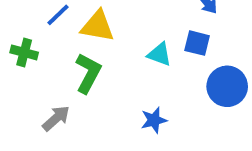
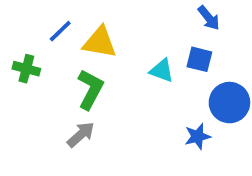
gray arrow: (56, 118) -> (81, 135), moved
blue star: (154, 120) -> (197, 136), moved

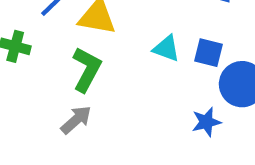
blue square: (199, 59) -> (208, 53), moved

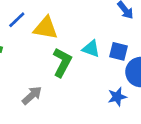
green L-shape: (87, 69) -> (62, 62), moved

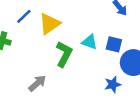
yellow triangle: (46, 28) -> (49, 24), turned -45

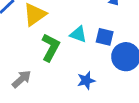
blue star: (113, 84) -> (86, 80), moved

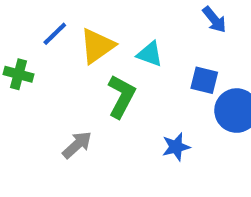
cyan triangle: (78, 34) -> (150, 54), moved

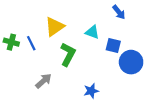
blue line: (55, 34) -> (31, 43), moved, turned -72
cyan triangle: (150, 54) -> (92, 32), moved
blue star: (176, 147) -> (91, 91), moved

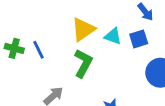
yellow triangle: (55, 27) -> (83, 29), moved
blue square: (113, 45) -> (139, 39), moved, turned -32

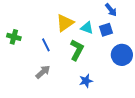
blue line: (39, 50) -> (46, 45), moved
green L-shape: (83, 63) -> (77, 50), moved

